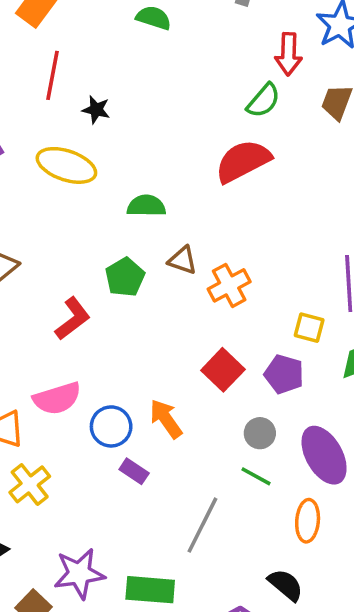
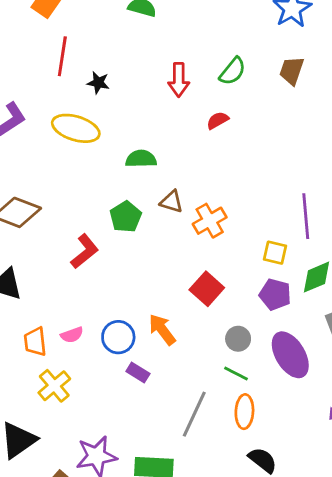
red arrow: (289, 54) -> (179, 80), moved
red semicircle: (243, 161) -> (218, 120), size x0.5
purple pentagon: (284, 374) -> (275, 294), moved
pink semicircle: (57, 398) -> (72, 335), moved, size x0.6
orange ellipse: (308, 521) -> (244, 412), moved

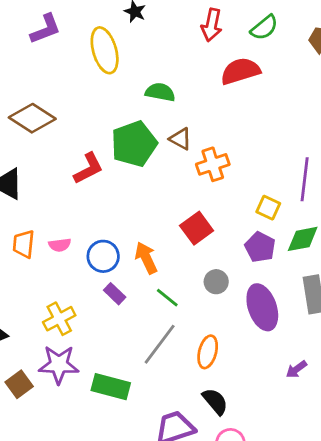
red semicircle: (218, 120) -> (240, 71), size x1.8
yellow ellipse: (76, 128) -> (105, 50), turned 45
green pentagon: (126, 217) -> (134, 144), size x1.5
green line: (236, 374) -> (167, 298), moved
yellow cross: (54, 386) -> (59, 319), moved

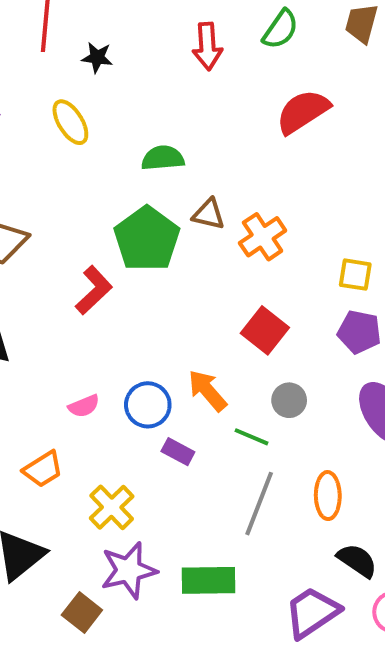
yellow ellipse: (105, 50) -> (70, 122), size x0.7
red semicircle: (240, 71) -> (303, 112), moved
orange trapezoid: (24, 244) -> (43, 469), moved, turned -112
gray circle: (216, 282) -> (289, 400), moved

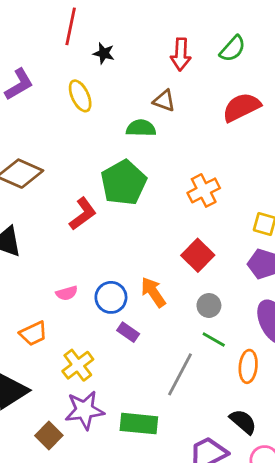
brown triangle: (209, 214) -> (164, 101), moved
green line: (251, 437) -> (214, 340), moved
orange ellipse: (328, 496) -> (248, 366), moved

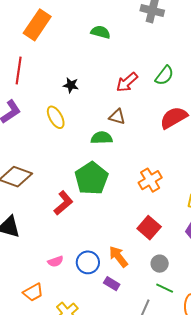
red line: (71, 26) -> (19, 71), moved
red arrow: (181, 54) -> (127, 82), turned 50
purple rectangle: (128, 332) -> (112, 284), moved

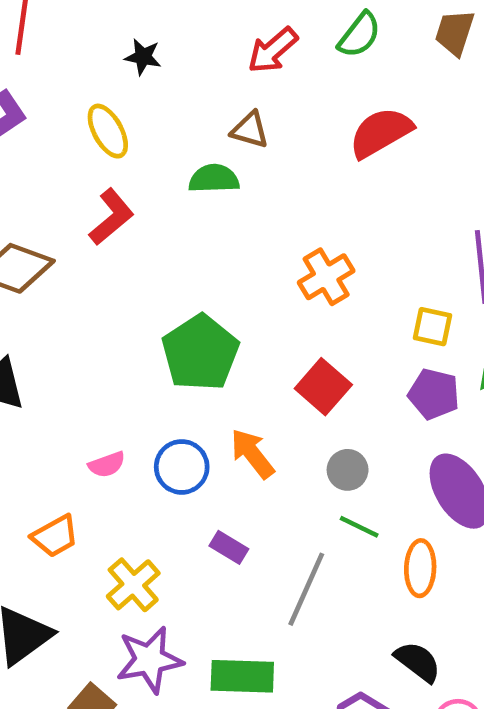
green pentagon: (92, 178) -> (200, 353), moved
red L-shape: (63, 203) -> (111, 217), moved
purple rectangle: (112, 284) -> (229, 547), moved

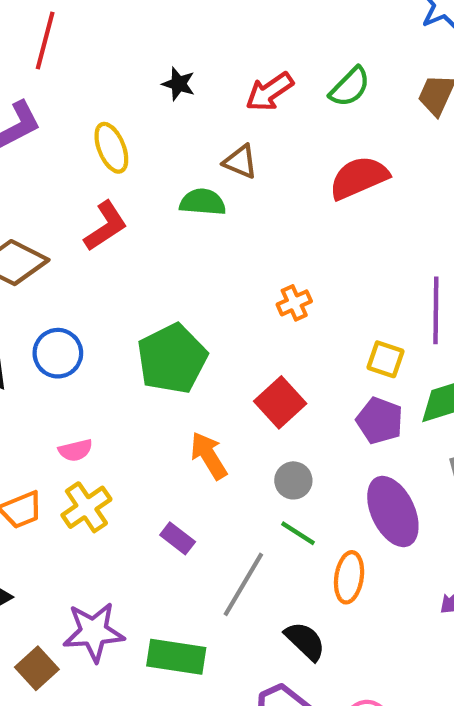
black star: (143, 57) -> (179, 84), moved
orange cross: (326, 277) -> (294, 303), size x0.7
blue circle: (182, 467) -> (58, 353), moved
yellow cross: (133, 585) -> (86, 507), moved
black semicircle: (418, 662) -> (305, 641), moved

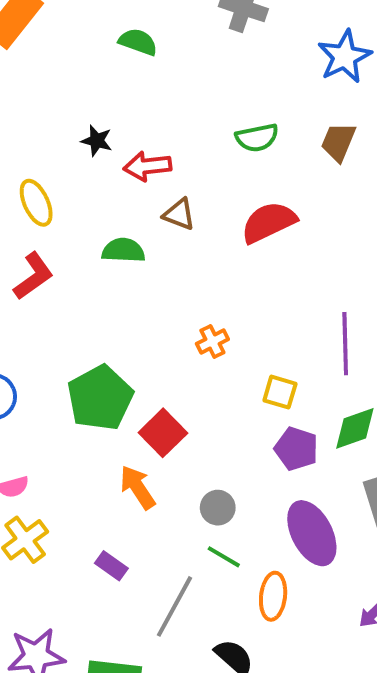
green semicircle: (350, 87) -> (257, 138), turned 36
red arrow: (270, 92) -> (147, 166), moved, turned 30
brown triangle: (240, 162) -> (179, 214), moved
yellow square: (386, 359) -> (280, 392), moved
red square: (280, 402) -> (163, 433), moved

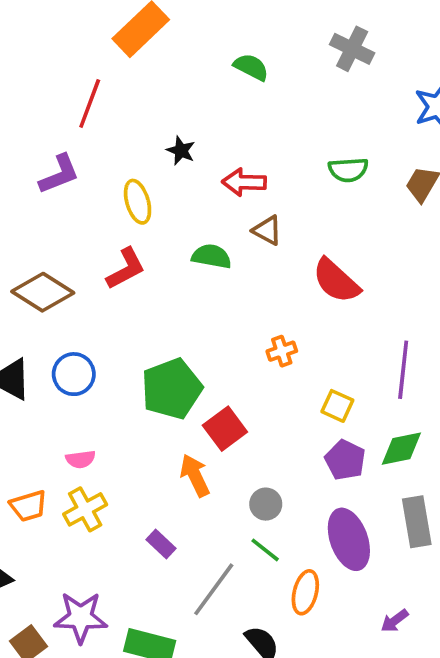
black star: (97, 141) -> (181, 151), moved
red semicircle: (269, 222) -> (336, 281), moved, turned -120

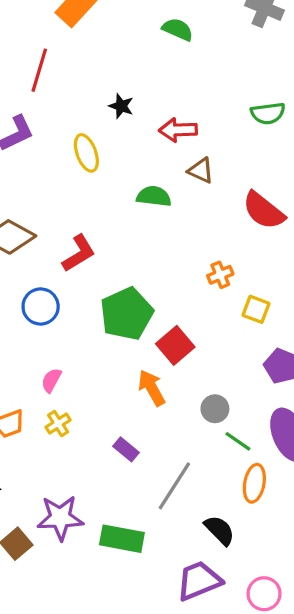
red L-shape: (126, 269) -> (79, 253), moved
yellow square: (337, 406) -> (256, 309), moved
pink semicircle: (81, 459) -> (51, 380), turned 130
yellow cross: (85, 509) -> (58, 424), size x0.7
green line: (265, 550) -> (238, 441), moved

